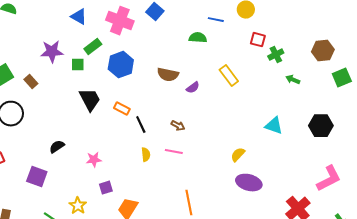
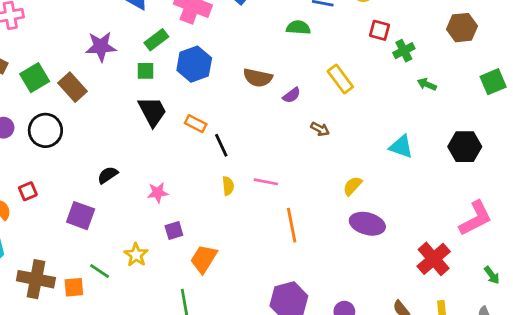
brown hexagon: (323, 51) -> (462, 28), moved
green square: (78, 65) -> (146, 71), moved
brown rectangle: (31, 82) -> (72, 87), size x1.5
brown arrow: (178, 126) -> (320, 129), moved
orange line: (189, 203) -> (292, 225), moved

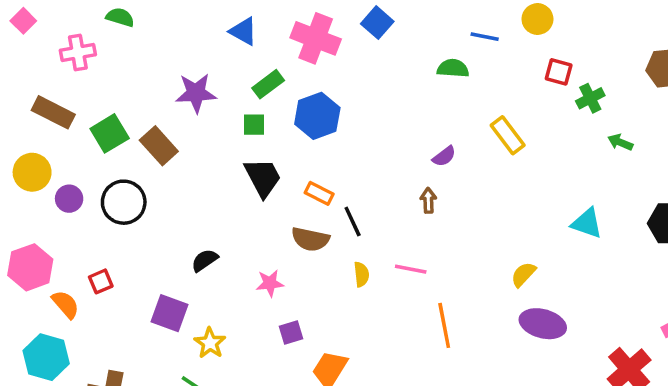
brown semicircle: (258, 78) -> (310, 239), moved
brown arrow: (320, 129) -> (428, 200), moved, turned -120
yellow star: (136, 255) -> (210, 343), moved

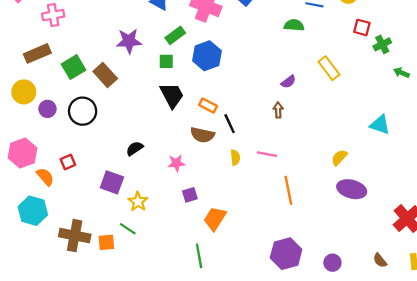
brown rectangle: (53, 112) -> (37, 53), turned -50

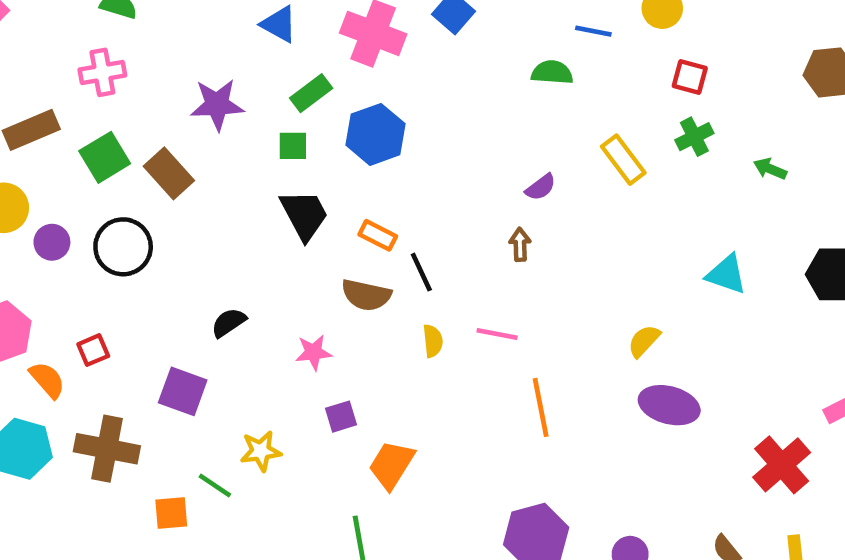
pink cross: (53, 15) -> (102, 72), moved
green cross: (382, 44) -> (694, 137), moved
yellow star: (138, 202) -> (261, 451), moved, turned 30
brown cross: (75, 236) -> (107, 449), moved

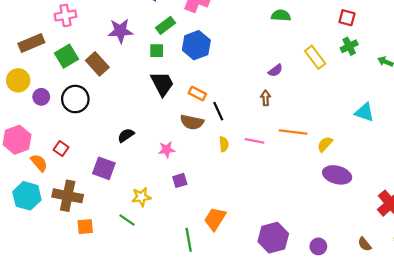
red square: (93, 350) -> (61, 149), turned -32
orange line: (541, 407) -> (293, 132), moved, turned -72
orange trapezoid: (392, 465) -> (215, 219), moved
green line: (215, 485) -> (127, 220), moved
orange square: (171, 513) -> (85, 227), moved

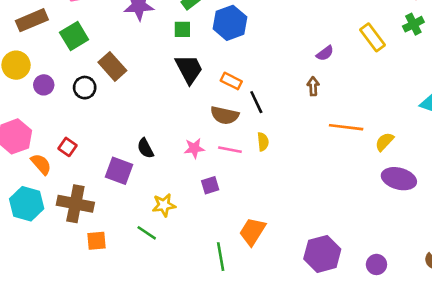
brown rectangle: (97, 64) -> (112, 66), moved
black circle: (75, 99) -> (85, 88), size x0.7
black semicircle: (126, 135) -> (145, 148), moved, turned -84
pink line: (255, 141) -> (230, 150), moved

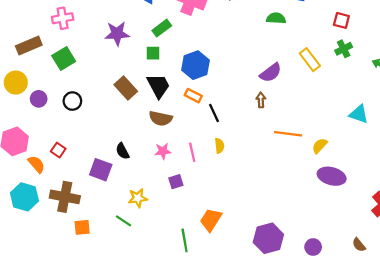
blue hexagon: (230, 23) -> (195, 65), moved
purple semicircle: (325, 53) -> (271, 73), size x1.5
brown rectangle: (112, 66) -> (126, 88), moved
brown semicircle: (225, 115) -> (161, 118), moved
pink line: (230, 150) -> (192, 152), turned 66

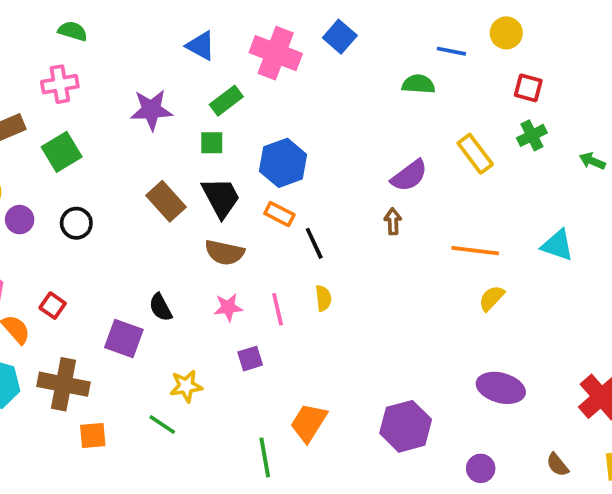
orange line: (288, 134) -> (475, 251), moved
purple ellipse: (332, 176) -> (501, 388), moved
purple hexagon: (268, 238) -> (406, 426), moved

